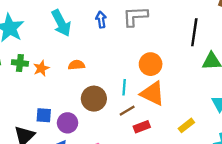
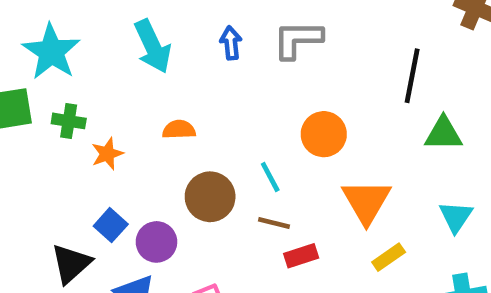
orange star: (41, 68) -> (107, 154), moved
cyan line: (124, 87) -> (270, 177), turned -35
orange triangle: (153, 93) -> (366, 202), moved, turned 32
brown line: (127, 111) -> (274, 223), turned 42
blue square: (44, 115) -> (111, 225), turned 35

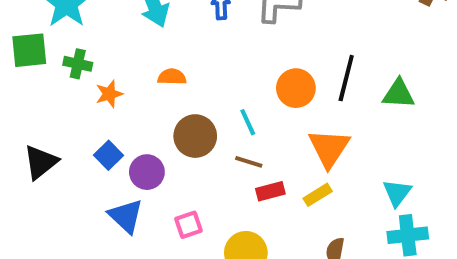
black line: (412, 76) -> (346, 78), moved
cyan triangle: (456, 217) -> (397, 193), moved
yellow rectangle: (389, 257) -> (318, 195), moved
black triangle: (71, 264) -> (41, 162), moved

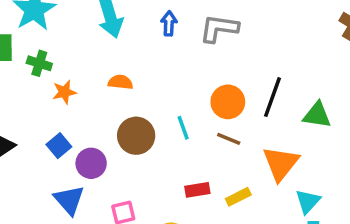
orange triangle: (329, 148) -> (281, 163), moved
brown line: (249, 162) -> (229, 139), moved

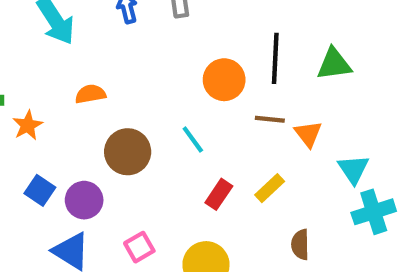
cyan line: (183, 128) -> (193, 139), moved
brown line: (229, 139) -> (270, 119), moved
orange triangle: (281, 163) -> (308, 134), size x0.6
red rectangle: (197, 190) -> (219, 194), turned -30

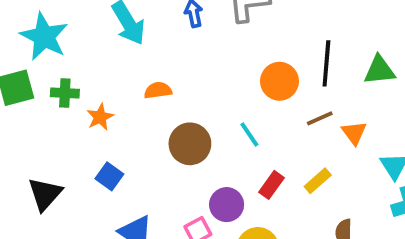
brown line: (270, 119) -> (320, 118), turned -32
purple circle: (84, 200) -> (227, 205), moved

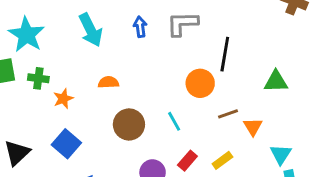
black line: (326, 63) -> (225, 54), moved
blue square: (109, 176) -> (66, 144), size x1.4

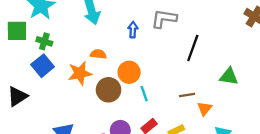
blue arrow: (140, 27) -> (133, 30), moved
orange circle: (200, 83) -> (129, 72), moved
orange star: (63, 99) -> (80, 73), moved, size x1.5
blue square: (66, 144) -> (43, 66), moved

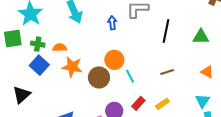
orange semicircle: (98, 54) -> (60, 48), moved
orange star: (80, 73) -> (72, 67), turned 30
green triangle: (229, 76) -> (201, 37), moved
orange triangle: (205, 109) -> (207, 72), moved, turned -32

